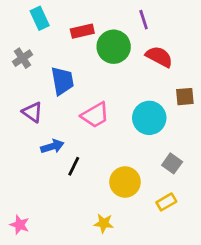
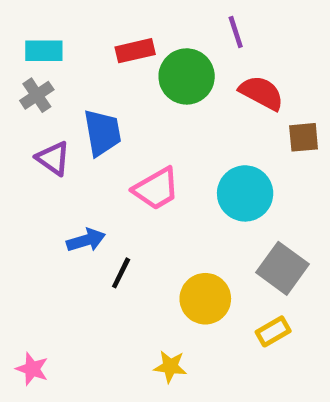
cyan rectangle: (40, 18) -> (44, 51), moved, turned -65
brown square: (185, 97) -> (304, 137), moved
purple triangle: (32, 112) -> (53, 158), moved
gray square: (172, 163) -> (282, 268), size x1.5

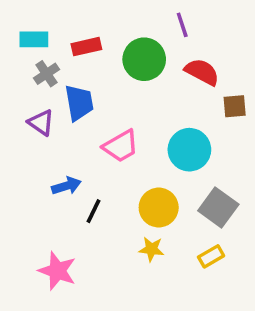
red rectangle: (135, 51) -> (86, 47), moved
gray cross: (37, 95) -> (47, 74), moved
yellow circle: (205, 299) -> (159, 208), moved
yellow star: (170, 367) -> (151, 249), moved
pink star: (32, 369) -> (57, 271), moved, size x1.5

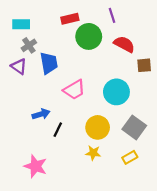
red rectangle: (86, 47) -> (70, 19), moved
purple triangle: (41, 123) -> (19, 66), moved

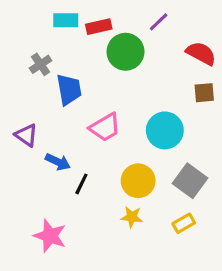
purple line: (112, 15) -> (159, 22), turned 64
cyan rectangle: (21, 24) -> (66, 20), moved
red semicircle: (124, 44) -> (201, 53), moved
purple triangle: (19, 66) -> (26, 135), moved
blue arrow: (41, 114) -> (58, 162), turned 42

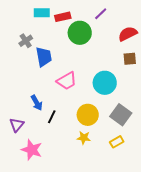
red semicircle: (201, 53) -> (128, 34), turned -54
purple triangle: (26, 135) -> (17, 125), moved, turned 35
blue arrow: (58, 162) -> (37, 103), turned 35

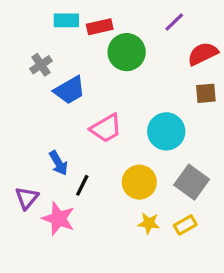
purple line: (101, 14) -> (174, 22), moved
blue trapezoid: (44, 57) -> (70, 90), turned 70
yellow star: (84, 138) -> (149, 223), moved
pink star: (32, 150) -> (58, 219), moved

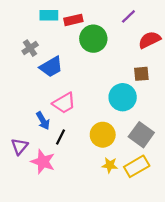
brown square: (206, 93) -> (141, 74), moved
pink trapezoid: (106, 128) -> (64, 103), moved
yellow rectangle: (185, 225) -> (137, 166), size x1.5

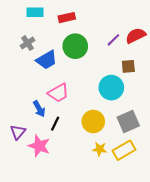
cyan rectangle: (49, 15) -> (35, 12), moved
purple line: (128, 16) -> (113, 40), moved
green circle: (93, 39) -> (75, 46), moved
gray square: (141, 135) -> (128, 122), turned 30

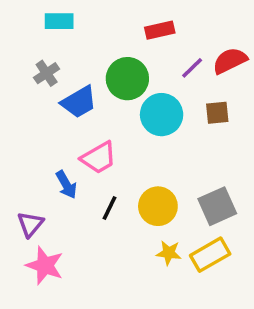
red rectangle: (67, 18) -> (160, 30), moved
cyan circle: (111, 88) -> (162, 115), moved
black line: (55, 124) -> (109, 208), moved
pink star: (39, 146) -> (45, 265), moved

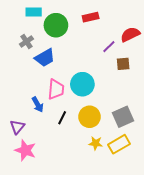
purple line: (192, 68) -> (109, 47), moved
green circle: (127, 79) -> (56, 25), moved
cyan circle: (162, 115) -> (82, 84), moved
pink trapezoid: (99, 158) -> (56, 89), turned -55

